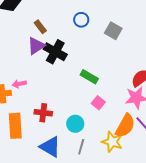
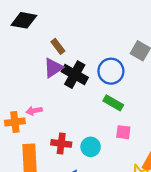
blue circle: (81, 20) -> (111, 71), moved, size x1.5
pink square: (98, 103) -> (123, 132), turned -32
cyan circle: (75, 124) -> (91, 147), moved

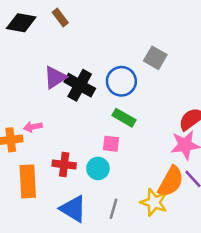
brown rectangle: (58, 46) -> (60, 18), moved
pink square: (123, 132) -> (111, 144), moved

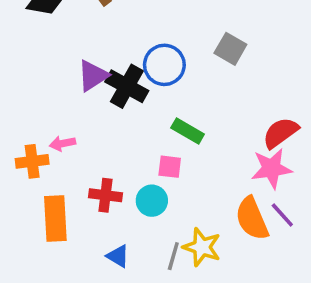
blue circle: (121, 81) -> (164, 65), moved
orange semicircle: (171, 181) -> (252, 219), turned 128
yellow star: (154, 202) -> (202, 247), moved
blue triangle: (73, 209) -> (118, 256), size x0.6

